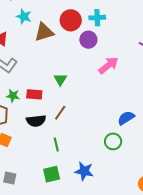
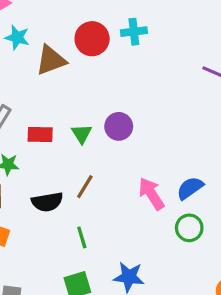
purple circle: (88, 40) -> (119, 126), moved
pink arrow: (108, 65) -> (151, 194), moved, turned -80
red rectangle: (34, 94) -> (40, 135), moved
green circle: (113, 141) -> (189, 228), moved

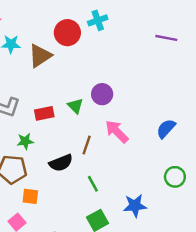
pink arrow: (151, 194) -> (117, 132), moved
green circle: (189, 228) -> (175, 177), moved

